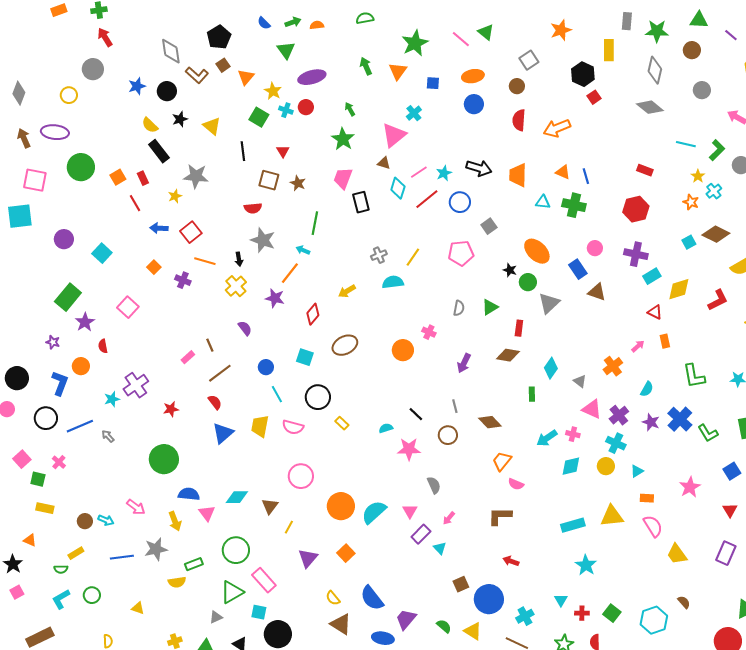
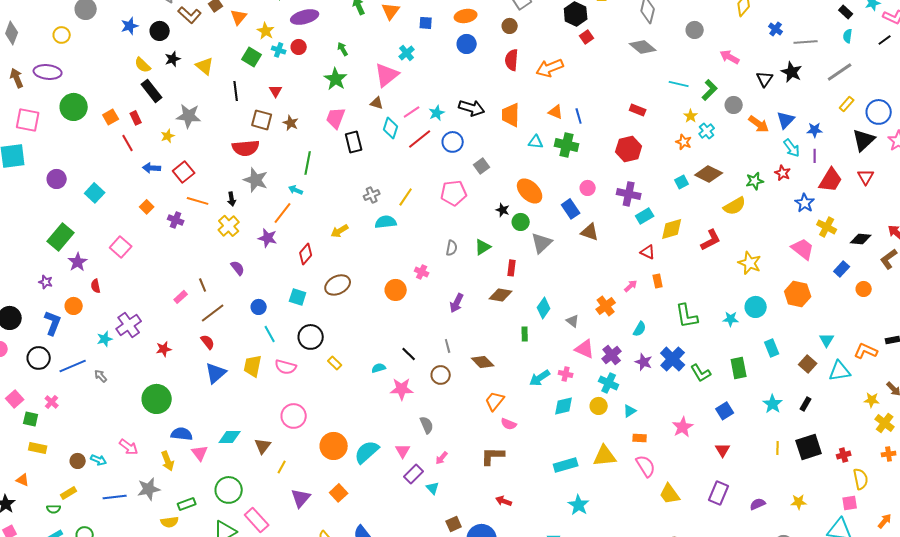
red semicircle: (253, 208) -> (246, 148), size x1.5

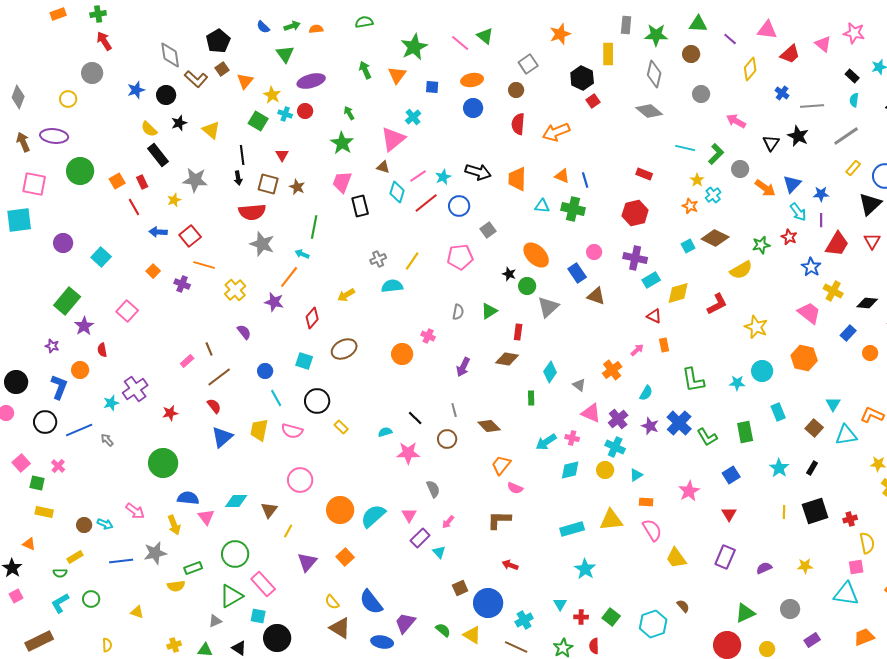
black arrow: (232, 199) -> (238, 178), moved

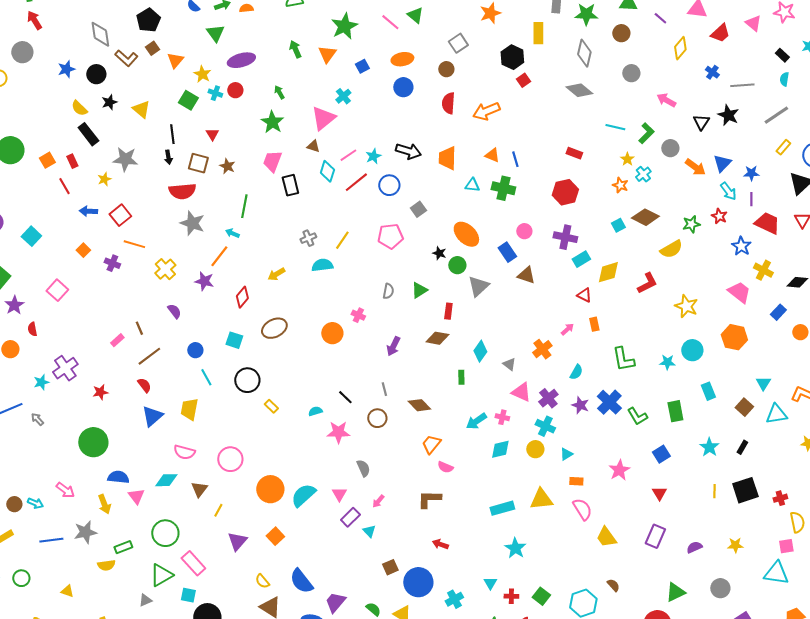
blue square: (432, 87) -> (362, 66), turned -32
red trapezoid: (837, 244) -> (767, 223), turned -96
pink semicircle: (292, 431) -> (184, 452), moved

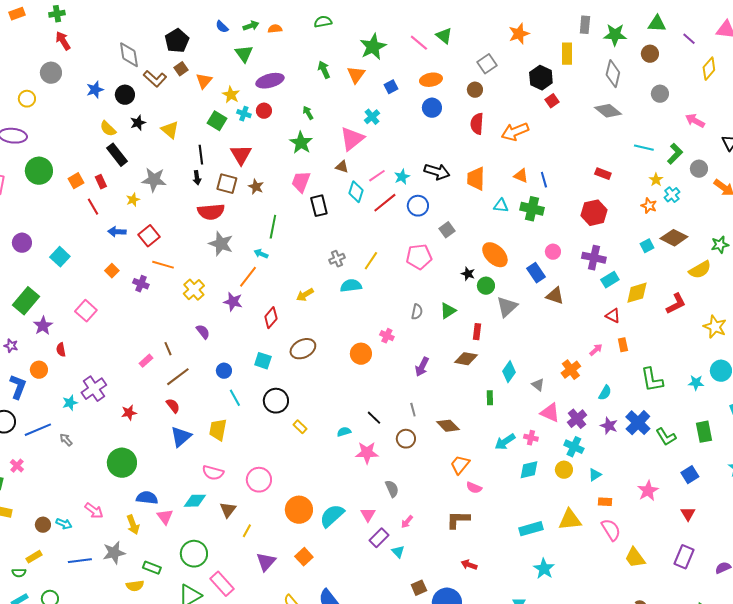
red triangle: (212, 134) -> (241, 155), size x1.6
green rectangle: (123, 547) -> (152, 568), turned 42

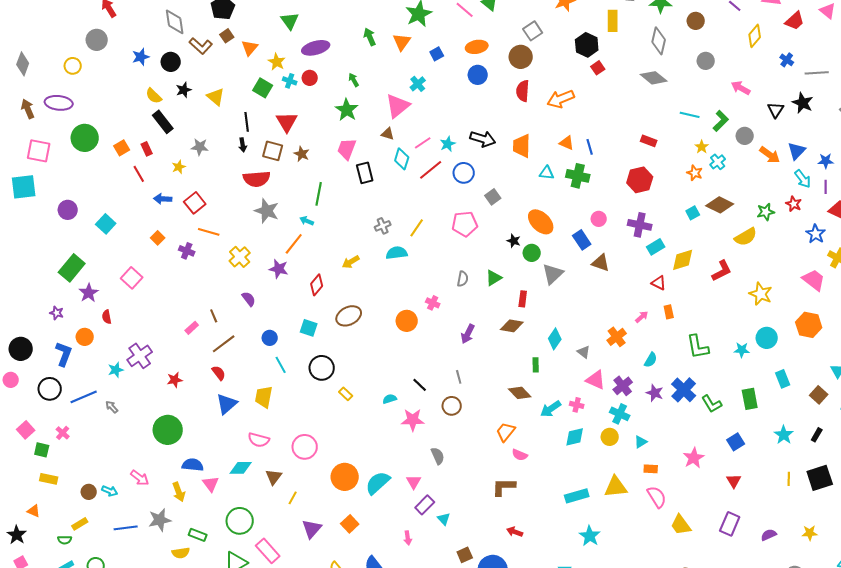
brown circle: (475, 90) -> (521, 57), size x1.5
gray star: (154, 180) -> (200, 147), size x0.7
brown diamond: (448, 426) -> (520, 393), moved
pink arrow: (407, 522) -> (408, 538), moved, turned -48

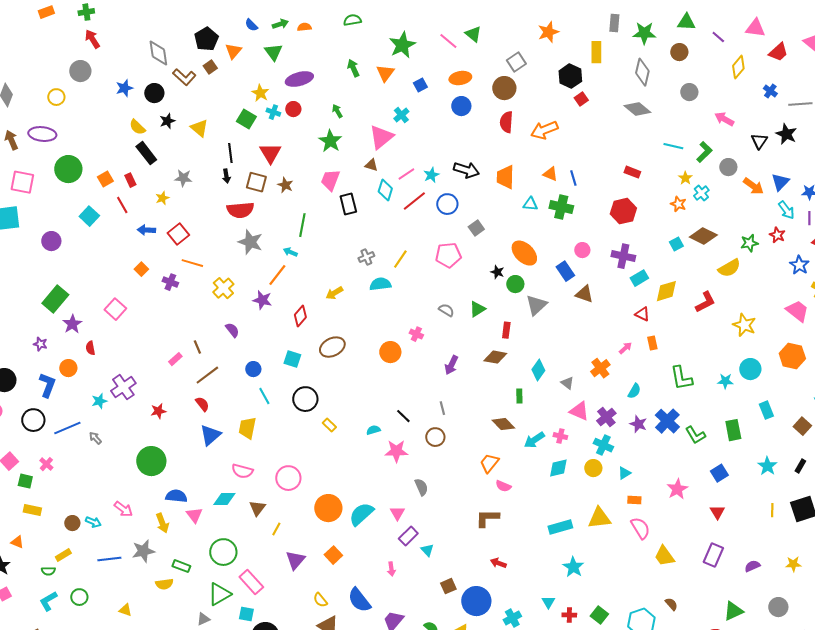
orange triangle: (250, 48) -> (233, 51), moved
cyan square: (106, 224) -> (89, 216), moved
gray semicircle: (463, 279) -> (446, 310), turned -70

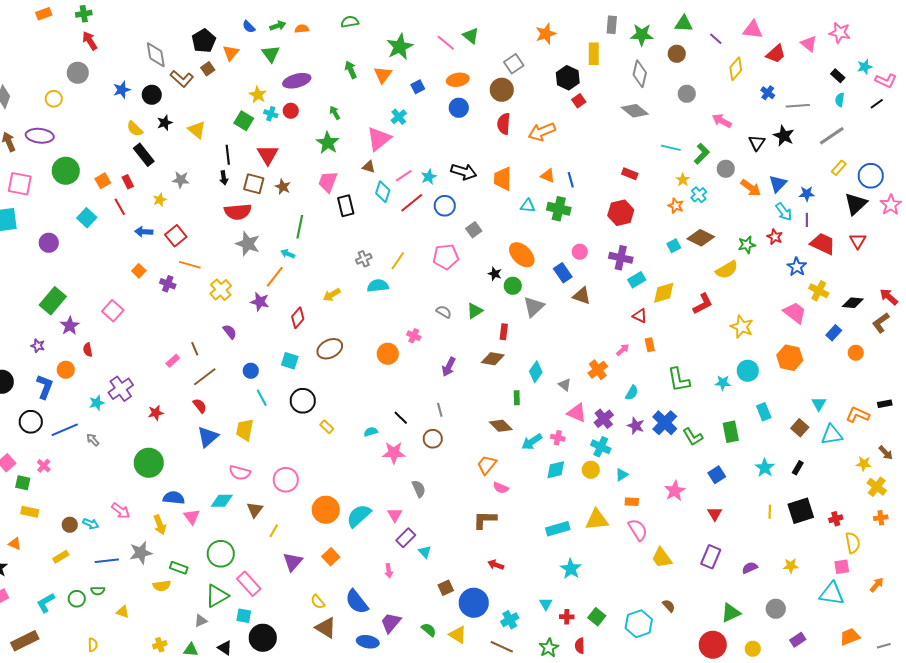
green semicircle: (48, 571) -> (98, 591), moved

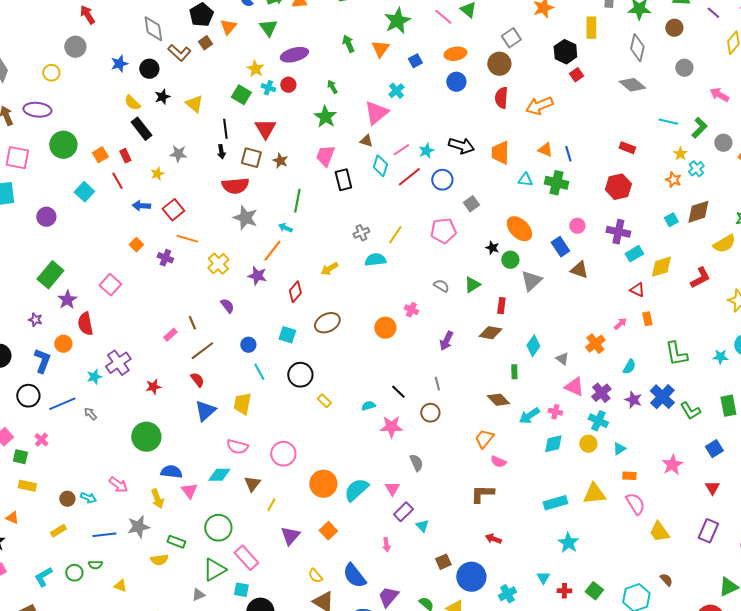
brown diamond: (701, 238) -> (698, 212), turned -44
red semicircle: (88, 350) -> (85, 324), size x1.6

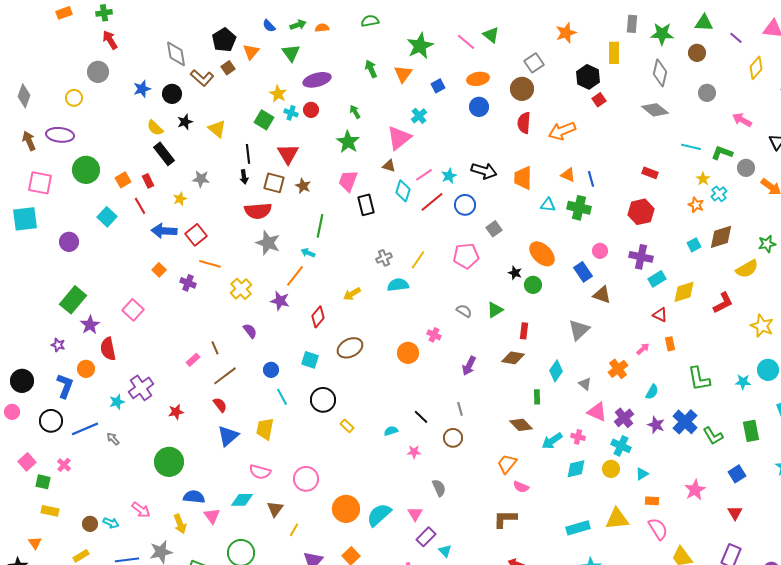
green L-shape: (699, 128) -> (722, 153), turned -115
blue arrow: (141, 206) -> (164, 231), size x1.4
gray triangle: (531, 281) -> (579, 330), moved
pink star: (391, 427) -> (414, 452), size x0.6
orange triangle: (12, 518) -> (35, 543), turned 32

